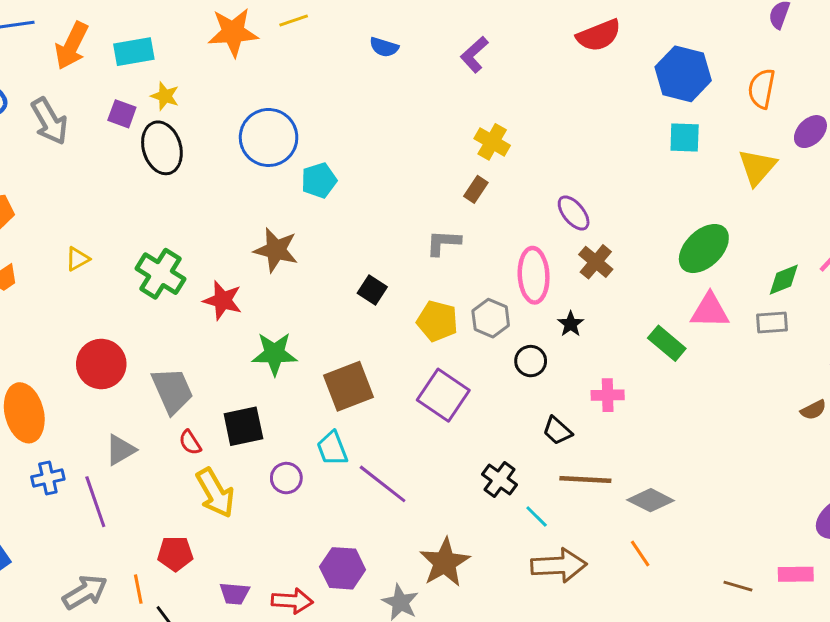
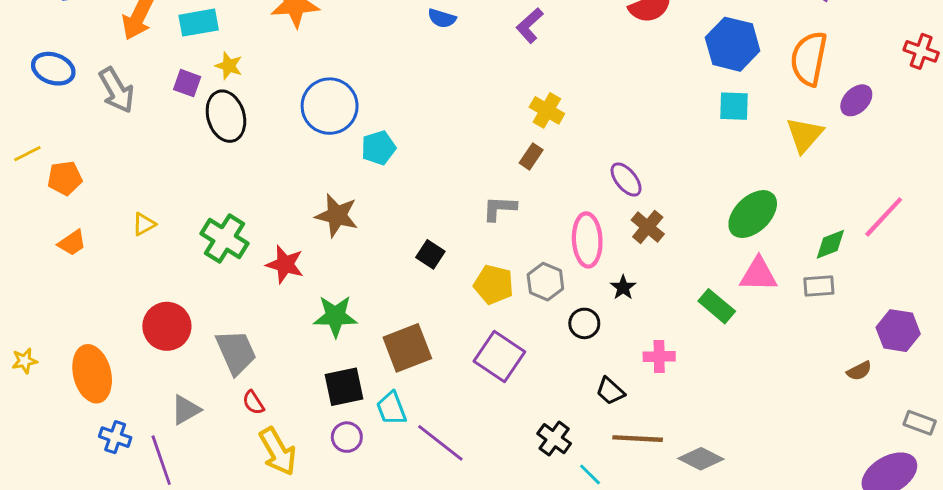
orange semicircle: (762, 89) -> (809, 59), size x1.4
black square: (243, 426) -> (344, 387), moved
blue cross: (48, 478) -> (115, 437), turned 32

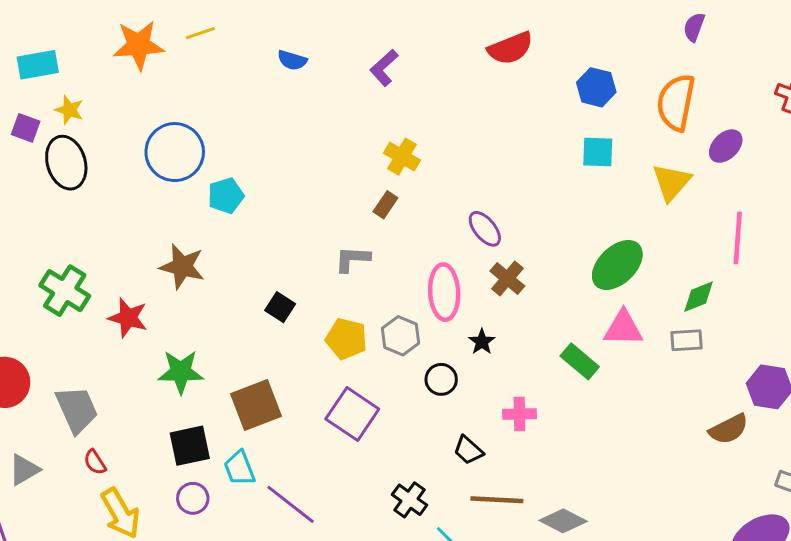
blue hexagon: (733, 44) -> (596, 87), size x0.7
pink line: (884, 217) -> (738, 238), moved, turned -39
brown semicircle: (859, 371) -> (729, 429), size x1.5

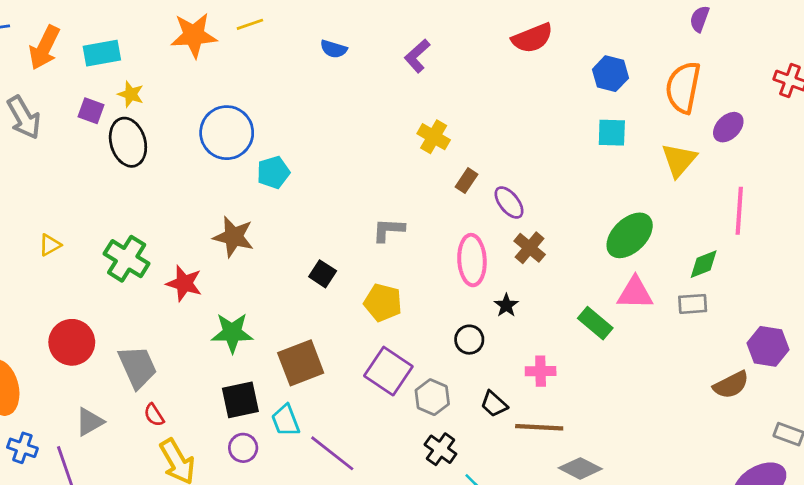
brown rectangle: (385, 205) -> (467, 181), moved
gray hexagon: (401, 336) -> (432, 397), moved
brown line: (497, 500) -> (539, 427), moved

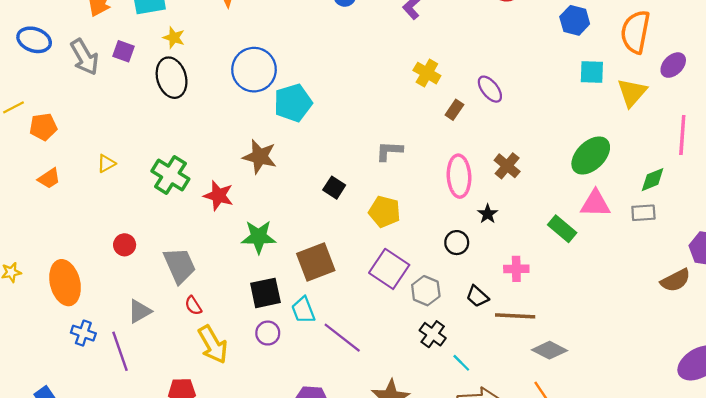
purple square: (91, 111) -> (123, 51), moved
cyan square: (612, 133) -> (592, 72), moved
cyan pentagon: (273, 172) -> (293, 103), size x1.4
purple ellipse: (509, 203) -> (490, 89), moved
red circle: (72, 342) -> (125, 245), size x0.6

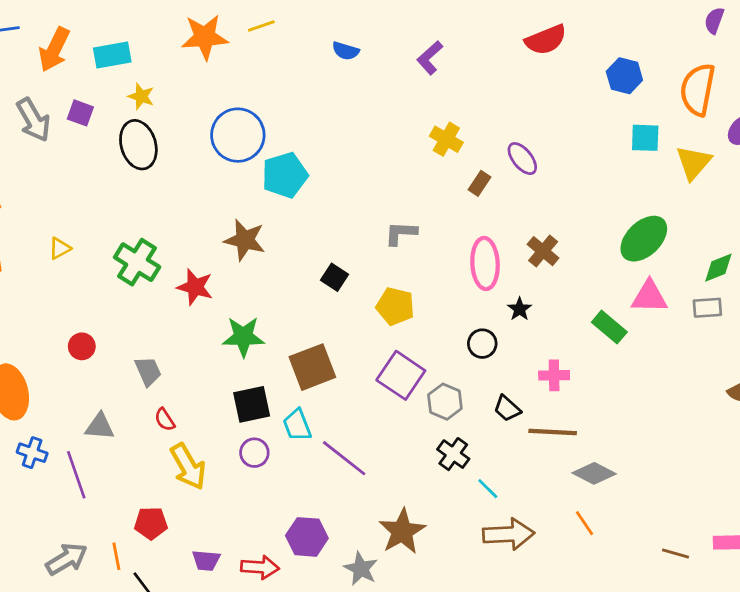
gray trapezoid: (180, 265) -> (148, 371), size x0.7
gray triangle: (139, 311) -> (100, 426), turned 35

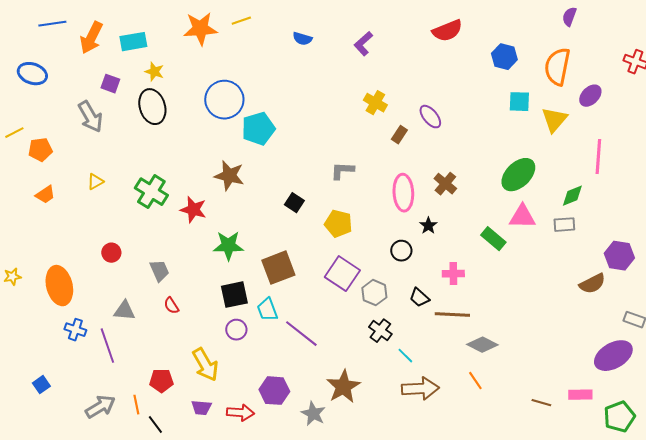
gray arrow: (33, 120) -> (90, 117), moved
yellow arrow: (188, 466) -> (205, 365), moved

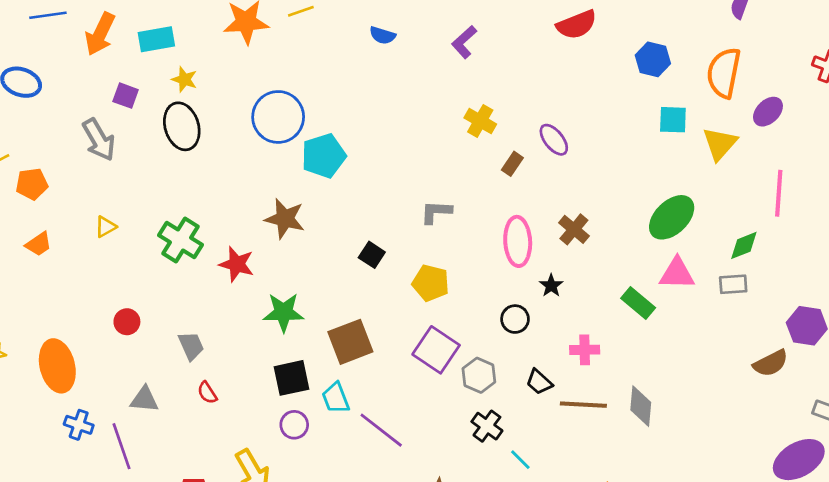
gray diamond: (482, 345) -> (641, 406), moved, turned 68

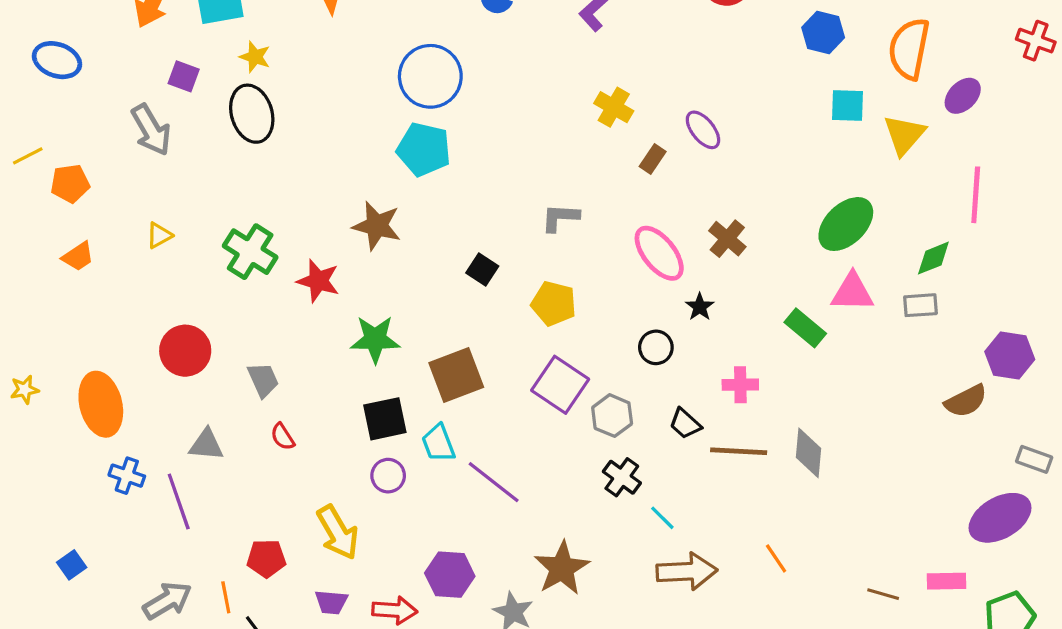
blue circle: (278, 117) -> (430, 76), moved
cyan pentagon: (324, 156) -> (424, 149), turned 30
pink ellipse: (518, 241) -> (659, 253), turned -36
red circle: (127, 322) -> (185, 351), size x1.6

